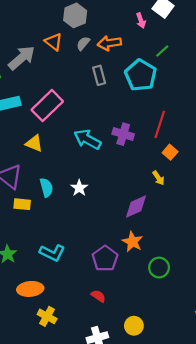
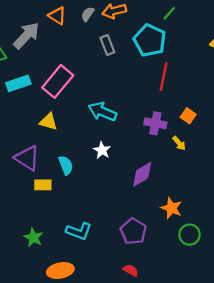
red line: (160, 124) -> (164, 77), moved
purple cross: (123, 134) -> (155, 123), moved
white star: (79, 188) -> (102, 150), moved
purple diamond: (136, 207) -> (142, 174), moved
orange star: (132, 242) -> (172, 208), moved

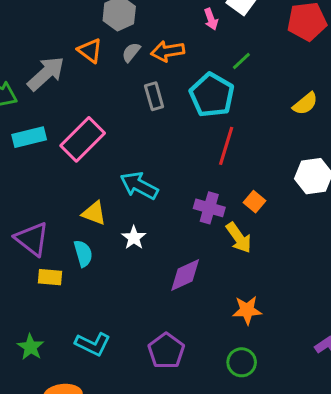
yellow triangle: (48, 122) -> (94, 213), moved
yellow arrow: (179, 143) -> (239, 238), size x1.5
orange star: (172, 208) -> (247, 310), moved, turned -30

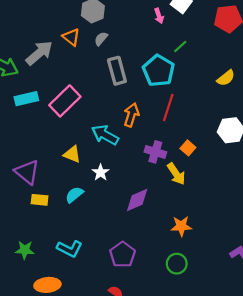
orange arrow: (168, 51) -> (131, 115), moved, turned 115
gray rectangle: (154, 96) -> (117, 71), size x1.4
cyan semicircle: (83, 253) -> (74, 195), moved, turned -114
green star: (31, 347) -> (25, 250), turned -30

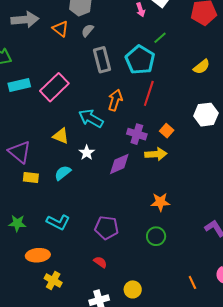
gray arrow: (39, 53) -> (25, 20), moved, turned 36
yellow arrow: (176, 174) -> (156, 154), turned -60
purple diamond: (137, 200) -> (119, 164), moved
purple pentagon: (123, 255) -> (107, 228), turned -30

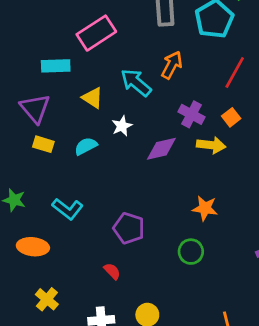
cyan rectangle: (19, 85) -> (56, 66), moved
red line: (149, 93) -> (235, 72), moved
yellow cross: (53, 280) -> (47, 299), moved

